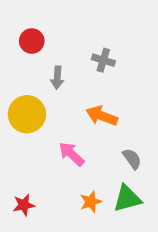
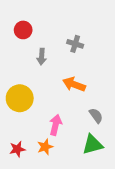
yellow circle: (27, 114) -> (20, 98), moved
pink arrow: (72, 154) -> (56, 125), moved, turned 60
orange star: (91, 202) -> (45, 147), moved

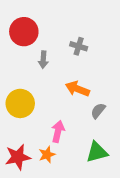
red circle: (23, 30) -> (24, 32), size x1.5
gray semicircle: (96, 116) -> (98, 111), moved, turned -105
red star: (17, 149) -> (18, 157), size x1.5

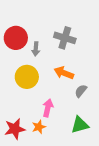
red circle: (24, 32) -> (16, 38), moved
gray cross: (79, 46) -> (65, 38), size x1.5
yellow circle: (20, 103) -> (27, 77), moved

